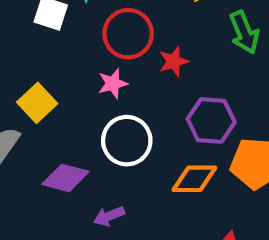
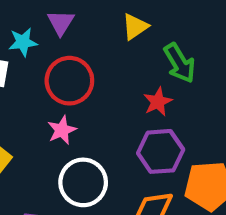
red star: (174, 61) -> (158, 102), moved

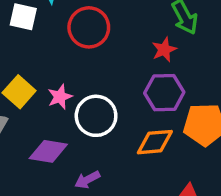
pink star: (62, 130) -> (60, 97), moved

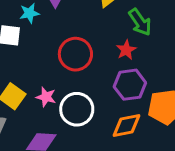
red circle: (89, 27) -> (75, 54), moved
pink star: (60, 97) -> (46, 97), turned -30

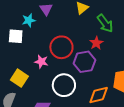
purple hexagon: (130, 85) -> (84, 62), moved
pink star: (46, 97) -> (41, 62), moved

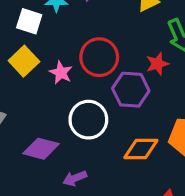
yellow square: (19, 78) -> (24, 61), moved

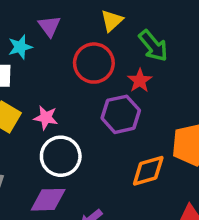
red circle: (99, 57) -> (94, 63), moved
white circle: (88, 120) -> (61, 156), moved

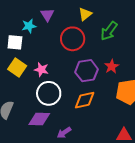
green arrow: (153, 46) -> (109, 31), turned 72
red star: (140, 81) -> (112, 66), moved
orange diamond: (148, 171) -> (85, 100), moved

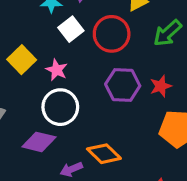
white square: (15, 42) -> (71, 29), moved, turned 35
orange diamond: (85, 100) -> (104, 154), moved, turned 45

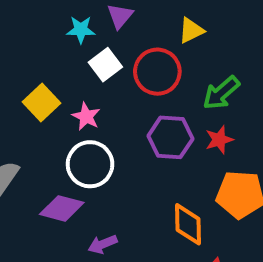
green arrow: (167, 33) -> (221, 93), moved
orange diamond: (104, 154) -> (188, 224), moved, turned 44

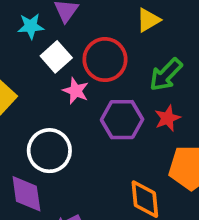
yellow triangle: (191, 30) -> (148, 20), moved
pink star: (86, 116) -> (76, 91), moved
purple diamond: (62, 208) -> (26, 194), turned 72

